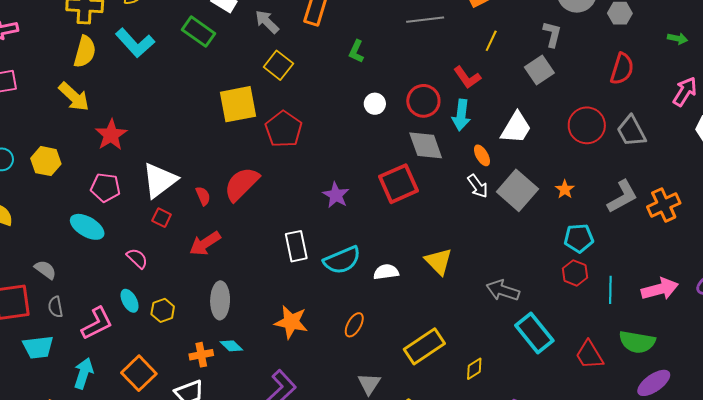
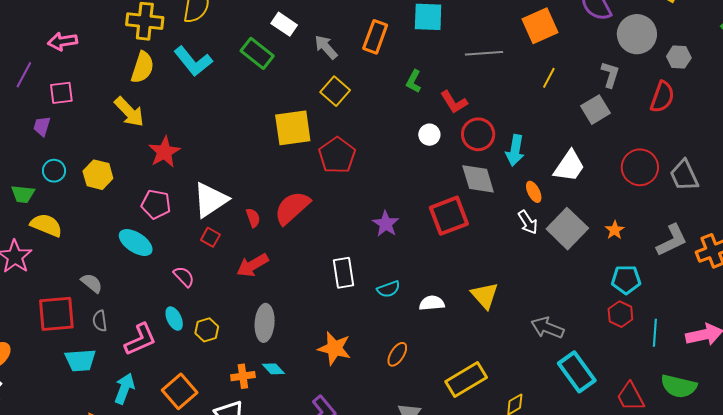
red semicircle: (622, 69) -> (662, 97), moved
red L-shape: (467, 77) -> (454, 102), moved
cyan semicircle: (342, 260) -> (388, 289), size x0.6

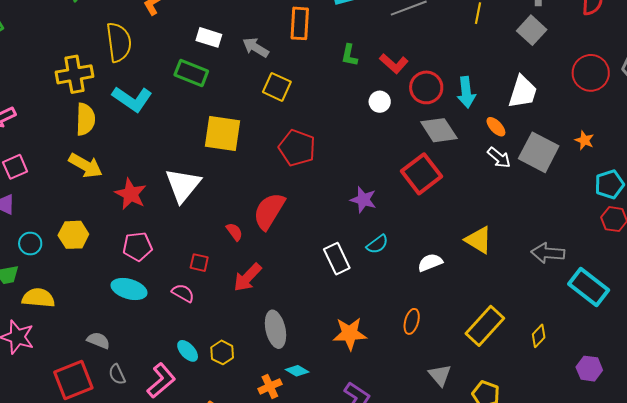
yellow square: (293, 128) -> (222, 133), moved, turned 33
white triangle: (210, 200) -> (183, 185), moved
pink semicircle: (184, 277) -> (183, 293), moved
cyan semicircle: (388, 289) -> (377, 244), moved

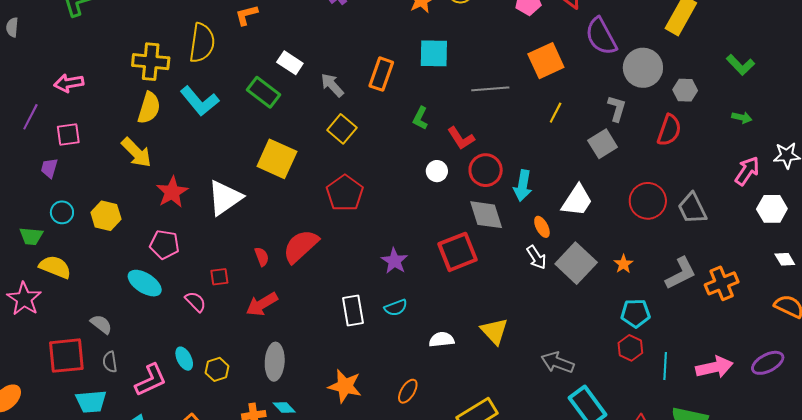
red square: (199, 263) -> (219, 277), turned -36

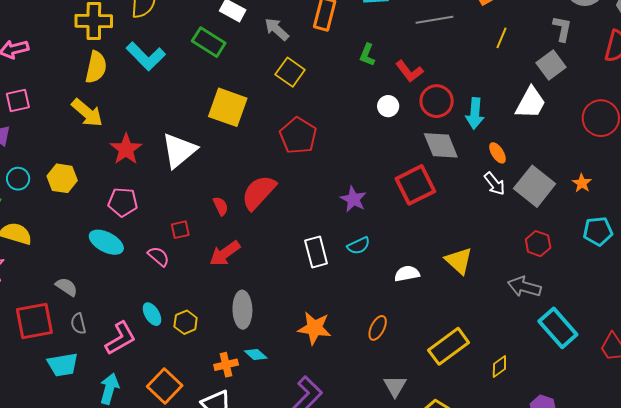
white trapezoid: (577, 201) -> (531, 103), moved
red hexagon: (630, 348) -> (538, 244), moved

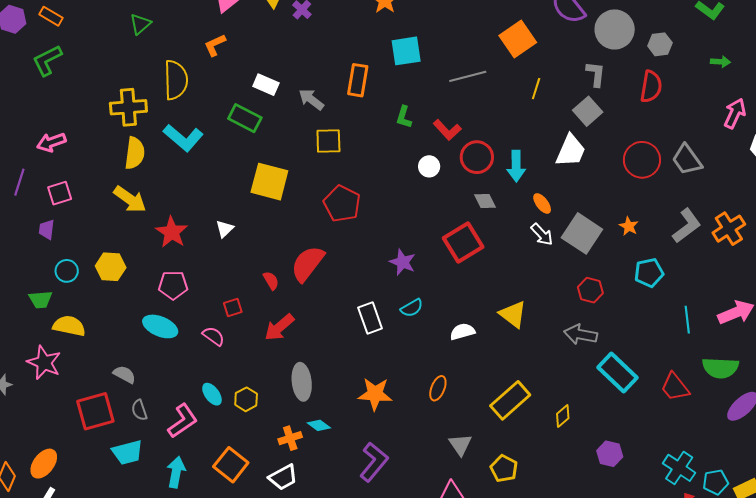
yellow square: (290, 72) -> (328, 141), turned -32
gray diamond: (441, 145) -> (485, 201), size x0.6
white triangle: (179, 150) -> (225, 229), size x0.5

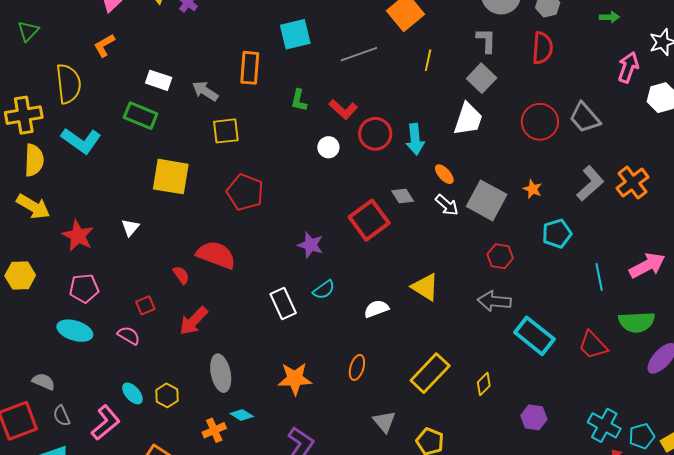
gray diamond: (485, 201) -> (403, 196), moved
red semicircle: (308, 264) -> (216, 255), turned 78

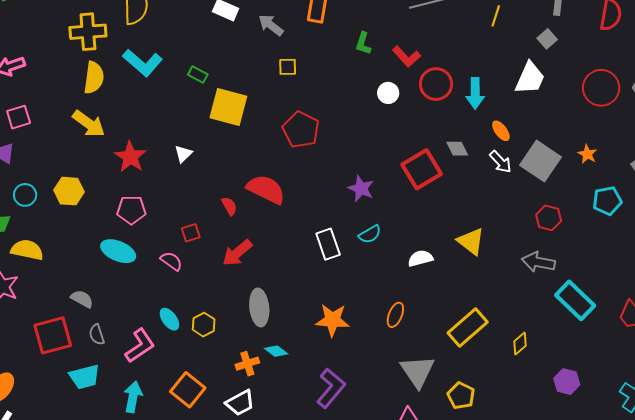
gray square: (482, 78) -> (547, 39), size x0.7
green rectangle: (141, 116) -> (198, 75), moved, size x0.6
yellow square: (226, 131) -> (288, 67), size x0.7
gray triangle: (384, 422) -> (418, 371), size x1.5

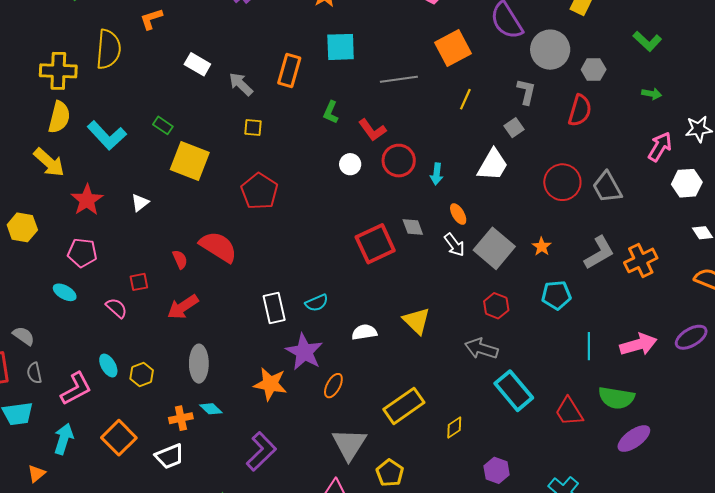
cyan L-shape: (143, 63) -> (107, 135), moved
cyan arrow: (475, 93) -> (437, 174), size x0.7
purple star: (361, 188) -> (304, 352), moved, size x1.4
cyan ellipse: (118, 251) -> (65, 292), size x0.7

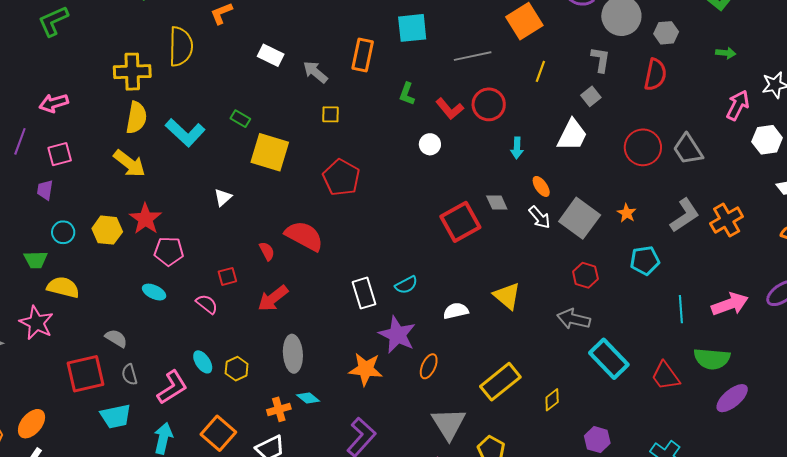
red circle: (399, 161) -> (489, 104), moved
red star: (87, 200) -> (145, 219), moved

